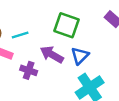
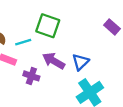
green square: (66, 25) -> (48, 26), moved

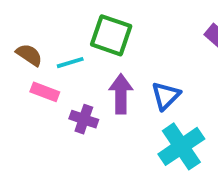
purple arrow: (54, 61) -> (121, 94), turned 60

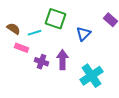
purple arrow: (121, 94) -> (62, 60), moved
blue triangle: (166, 96) -> (84, 34), moved

